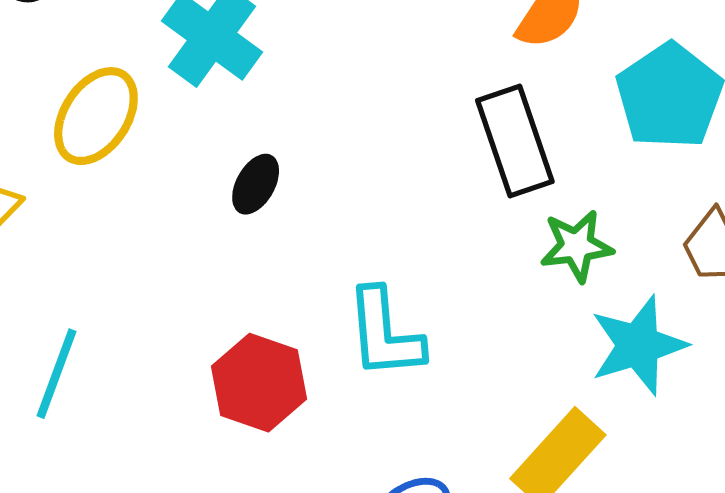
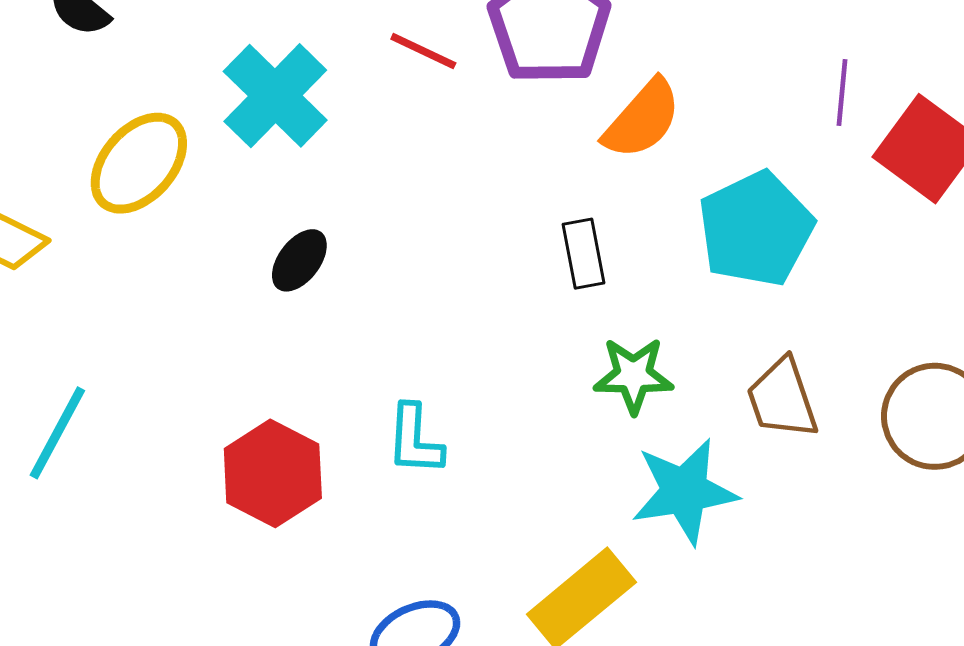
black rectangle: (515, 141) -> (584, 254), size x0.6
cyan L-shape: (385, 333) -> (415, 440), size x0.7

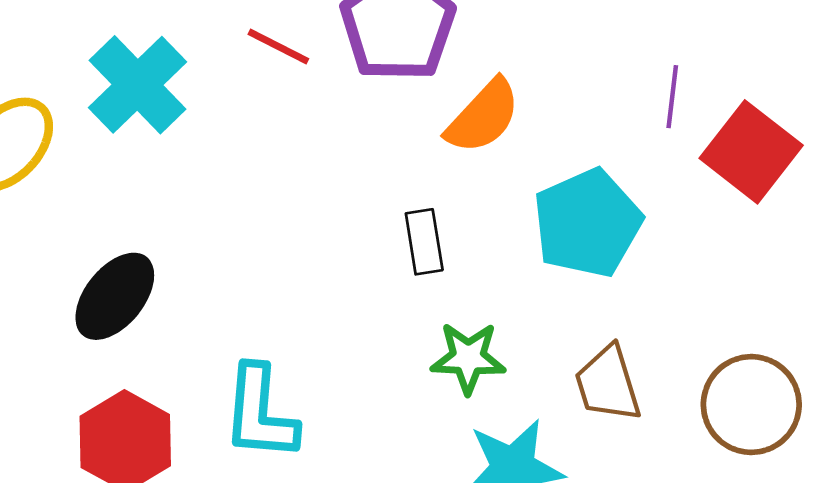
black ellipse: (299, 260) -> (115, 296), moved, size x1.5
cyan L-shape: (415, 440) -> (260, 413), size x1.4

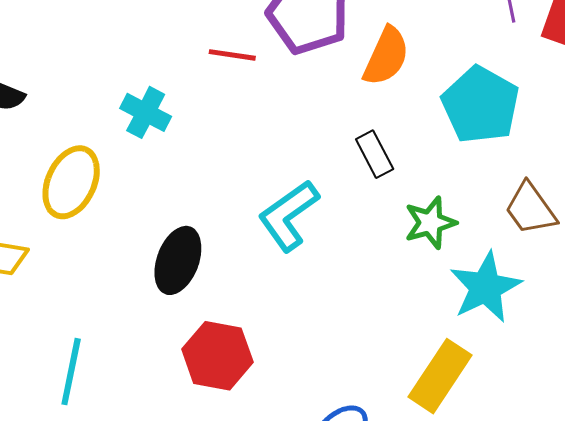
cyan cross: (137, 85) -> (146, 112), size x0.7
cyan L-shape: (260, 413) -> (289, 216), moved, turned 68

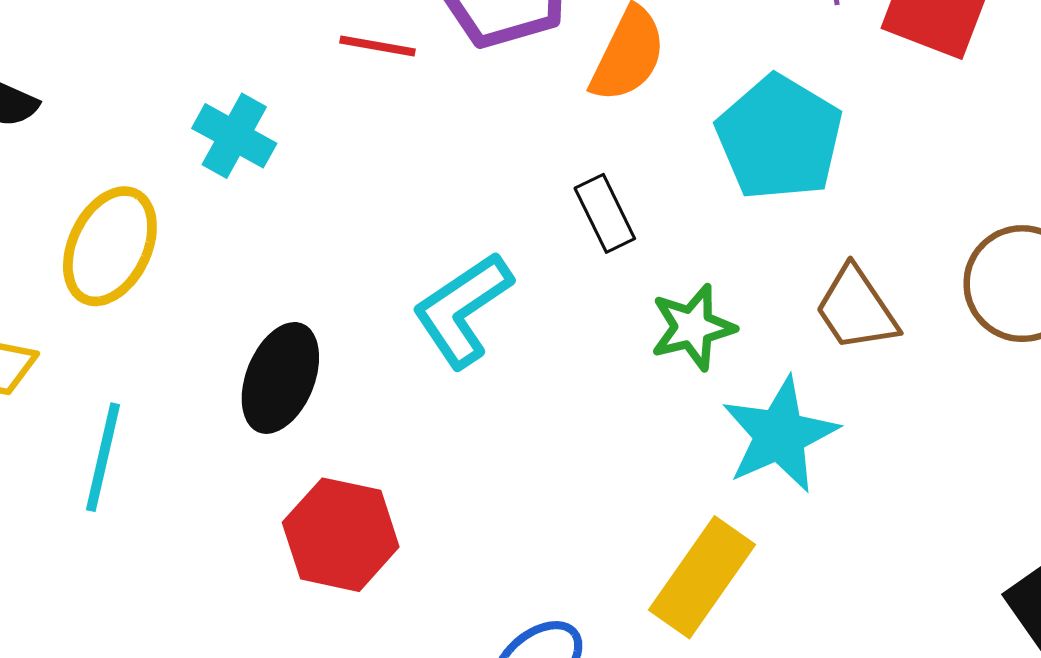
cyan line: (71, 372) -> (103, 457), moved

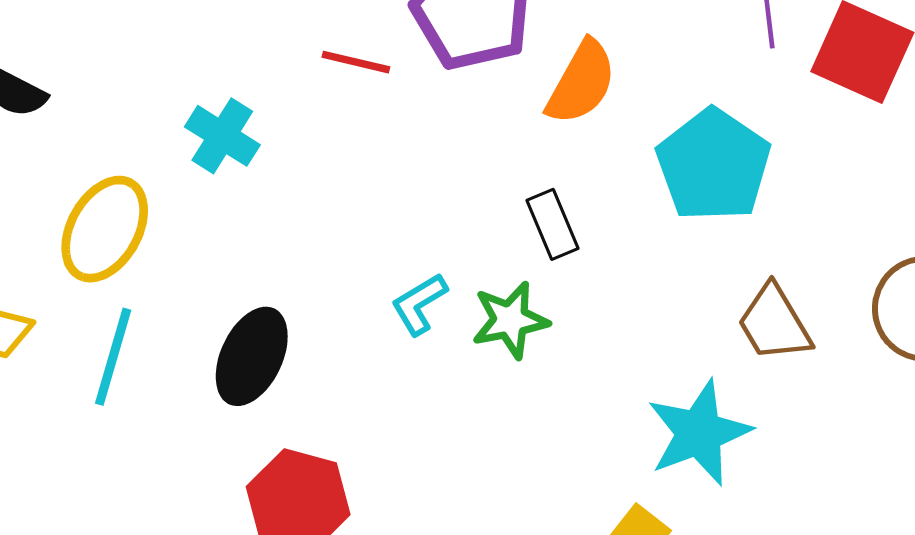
cyan L-shape: (462, 310) -> (419, 304), size x0.6
green star: (693, 327) -> (510, 320), moved
cyan line: (103, 457) -> (113, 357), moved

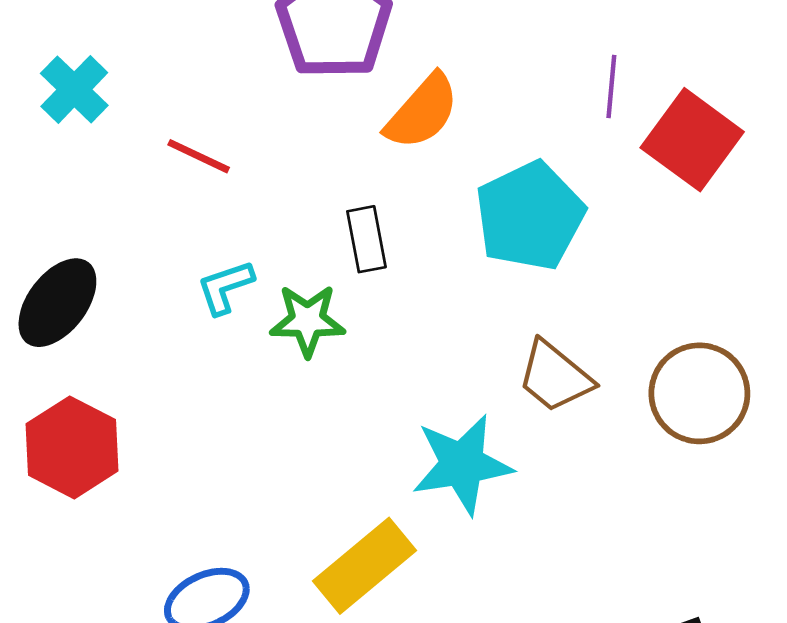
red line: (356, 62) -> (199, 156), moved
brown trapezoid: (774, 323) -> (555, 377), turned -32

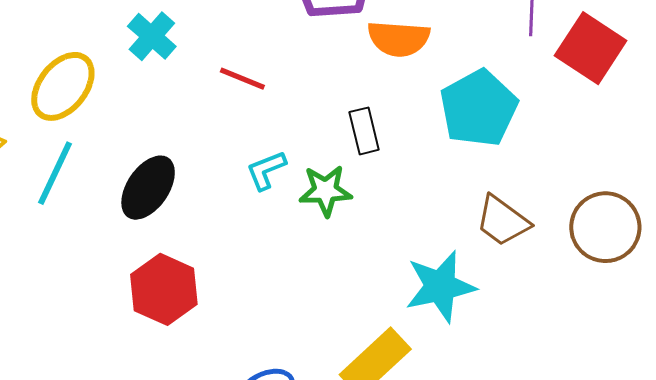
orange semicircle: (422, 112) -> (399, 39), turned 56

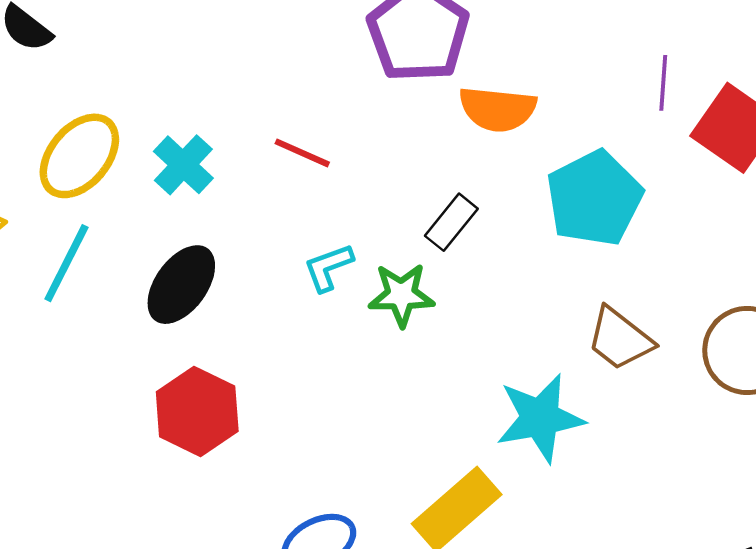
cyan cross: (152, 36) -> (183, 165), moved
black rectangle: (364, 131) -> (451, 222), turned 51

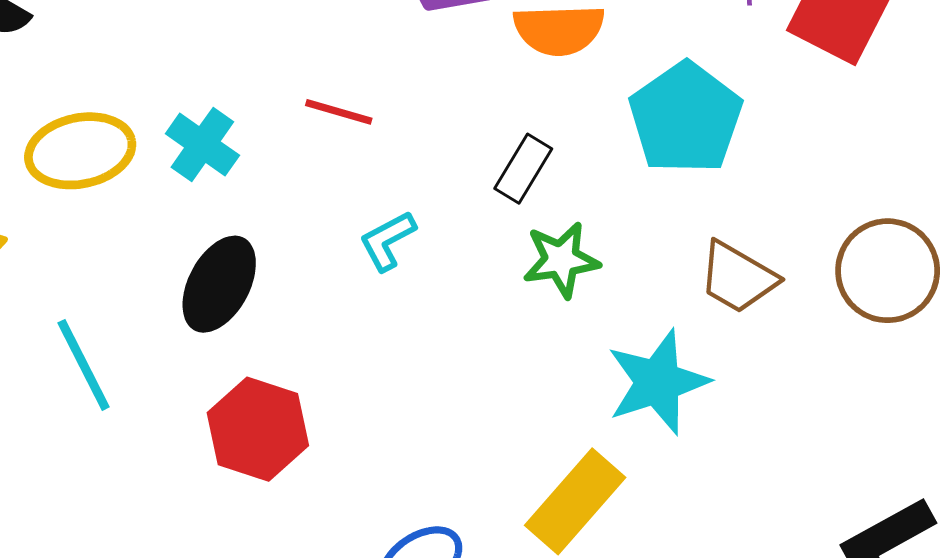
yellow ellipse: (79, 156) -> (80, 151), turned 46
cyan line: (66, 263) -> (84, 365), moved, turned -46
green star: (401, 295) -> (561, 260), moved

